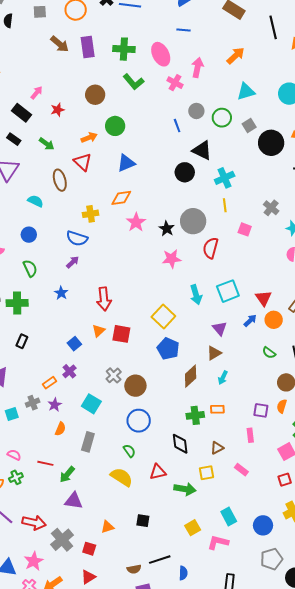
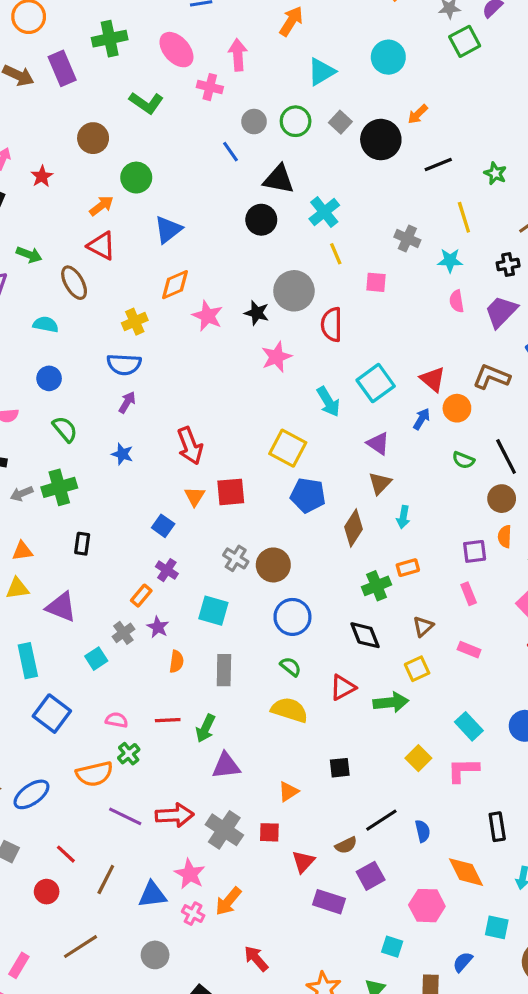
green cross: (124, 49) -> (110, 39), moved
green arrow: (47, 144) -> (29, 255), moved
red triangle: (88, 577) -> (303, 862), moved

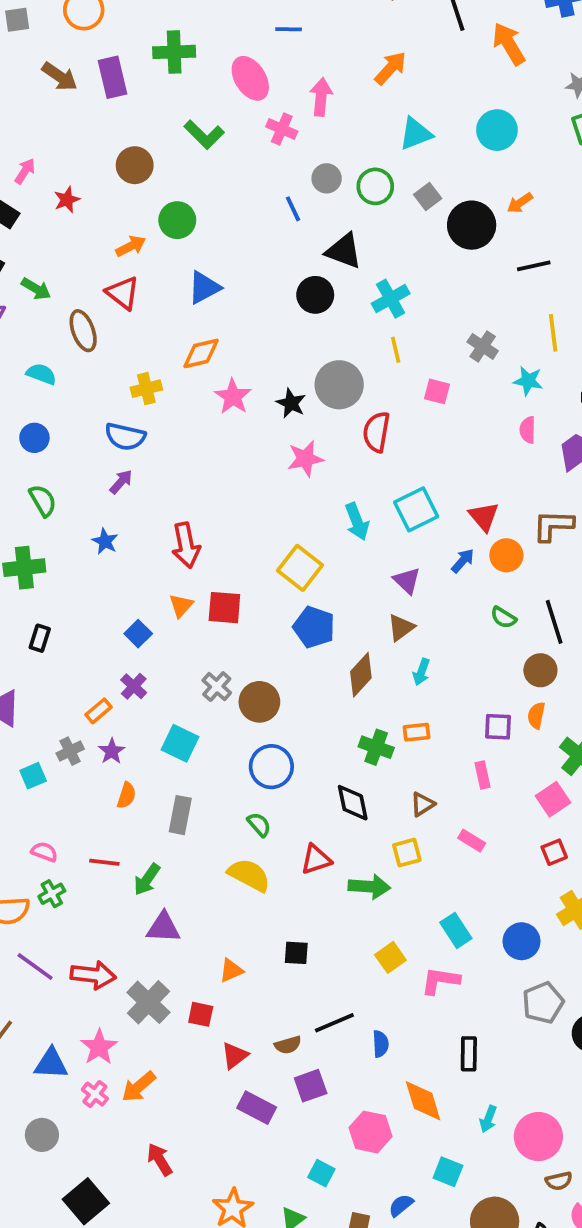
brown L-shape: (491, 377) -> (553, 526), turned -30
green cross: (377, 586) -> (376, 747), turned 32

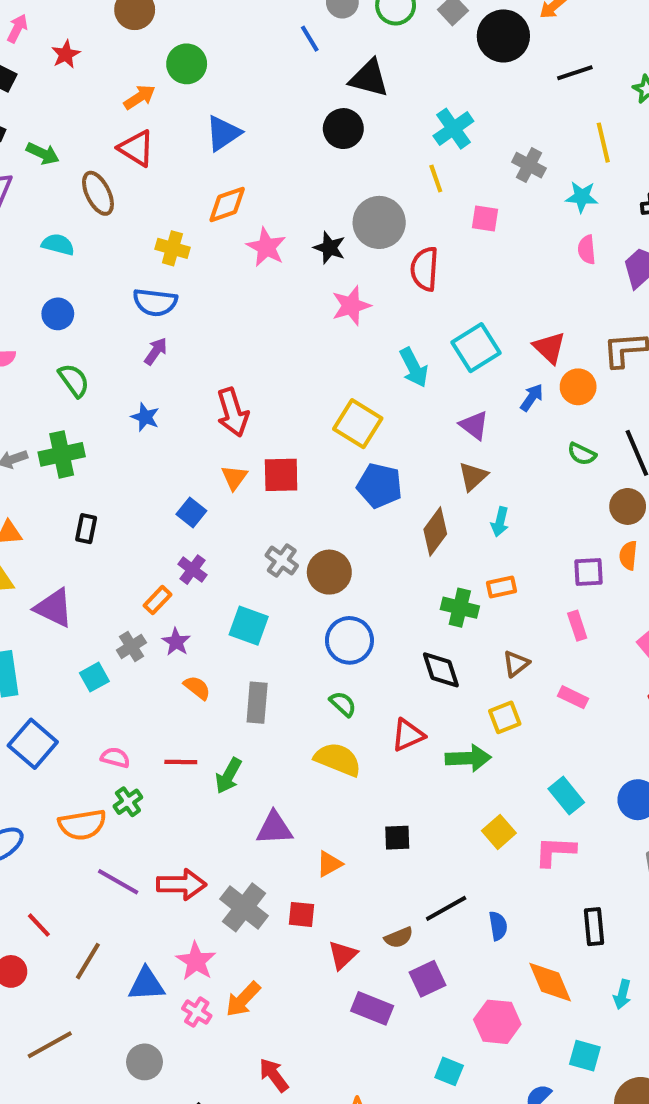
cyan cross: (391, 299) -> (453, 129), moved
yellow cross: (146, 389) -> (172, 248), turned 36
orange semicircle: (126, 795) -> (197, 688), turned -64
purple triangle: (163, 927) -> (274, 828), moved

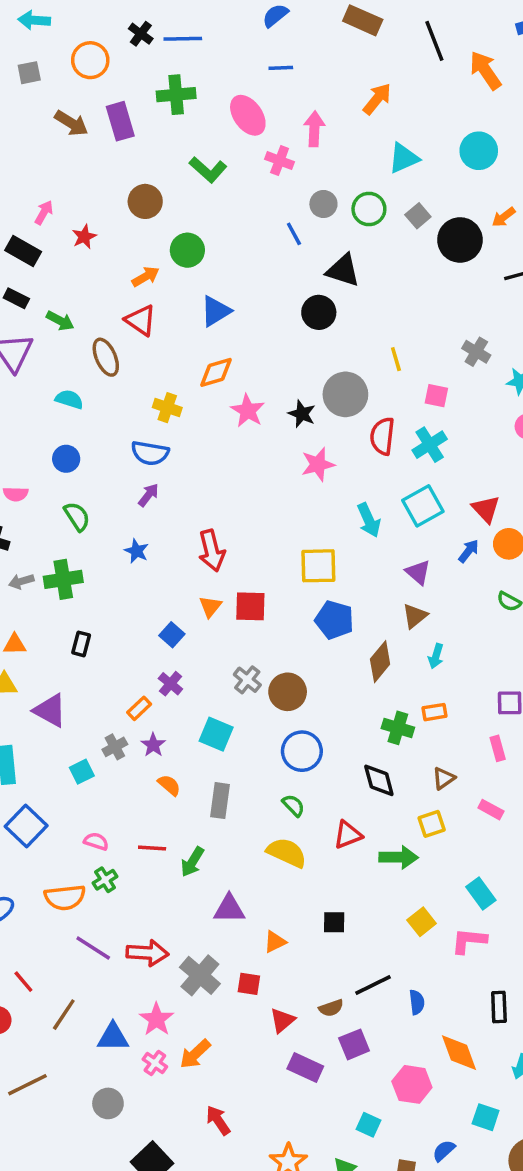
cyan cross: (453, 129) -> (430, 445), moved
yellow square: (358, 424) -> (318, 566), turned -36

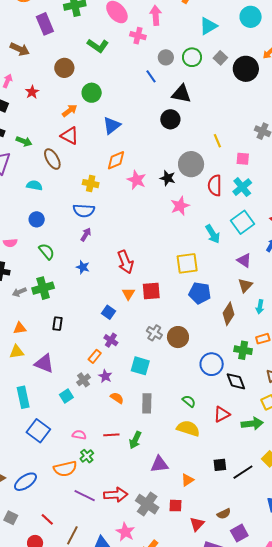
brown arrow: (71, 123) -> (20, 49), moved
blue circle: (302, 751) -> (212, 364), moved
black line: (373, 985) -> (243, 472), moved

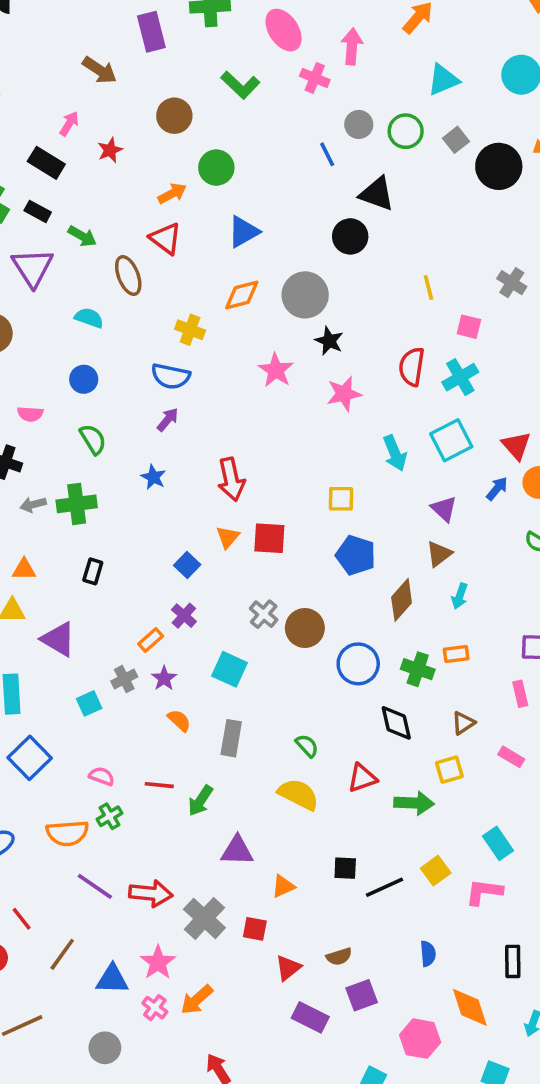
gray circle: (191, 164) -> (305, 295), moved
pink star: (137, 180) -> (276, 370), moved
yellow square: (187, 263) -> (341, 499), size x0.7
blue circle: (212, 364) -> (358, 664), moved

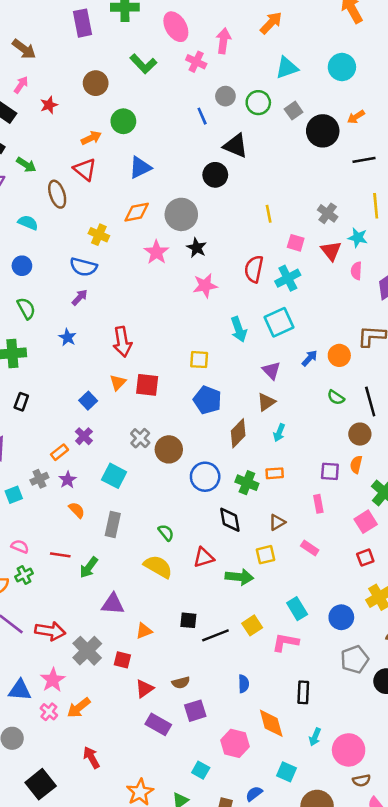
brown arrow: (100, 70) -> (24, 49), moved
pink star: (276, 370) -> (156, 252), moved
red triangle: (516, 446) -> (331, 251), moved

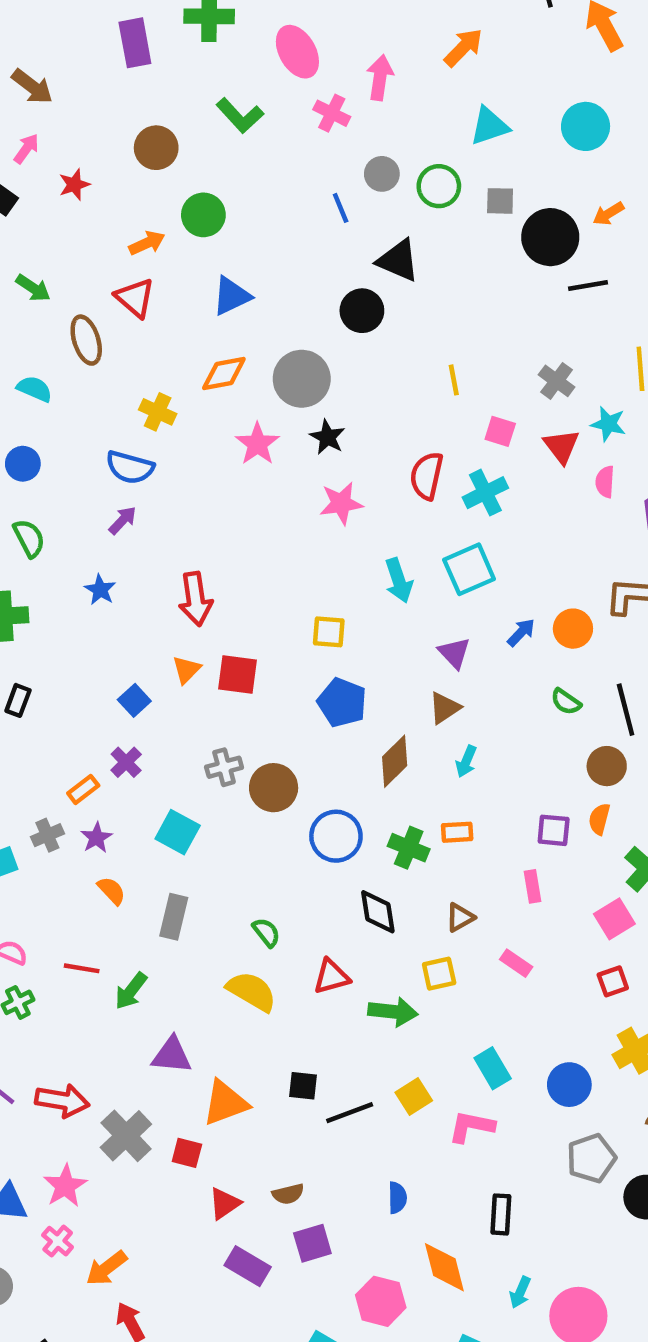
gray square: (294, 111) -> (500, 201), turned 36
black line: (364, 160) -> (588, 285), moved
gray cross: (140, 438) -> (224, 767), turned 30
orange triangle: (144, 631) -> (225, 1103), size x1.6
orange arrow: (79, 708) -> (106, 1268), moved

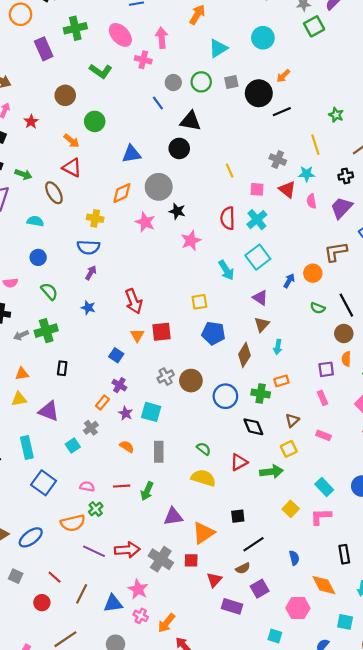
orange arrow: (147, 243) -> (72, 141), turned 77
blue triangle: (231, 296) -> (132, 154), moved, turned 30
purple star: (96, 838) -> (125, 413), moved
black line: (350, 1113) -> (253, 544), moved

